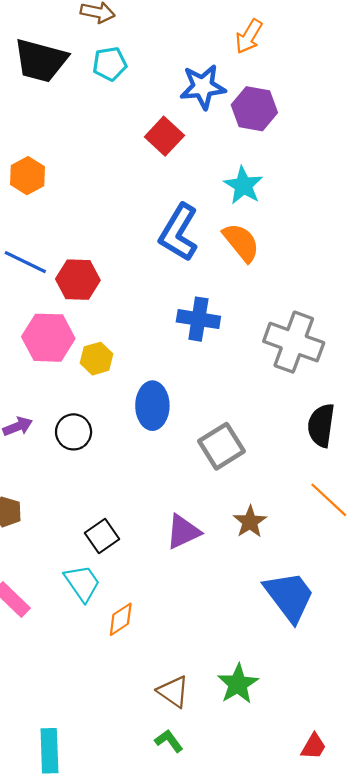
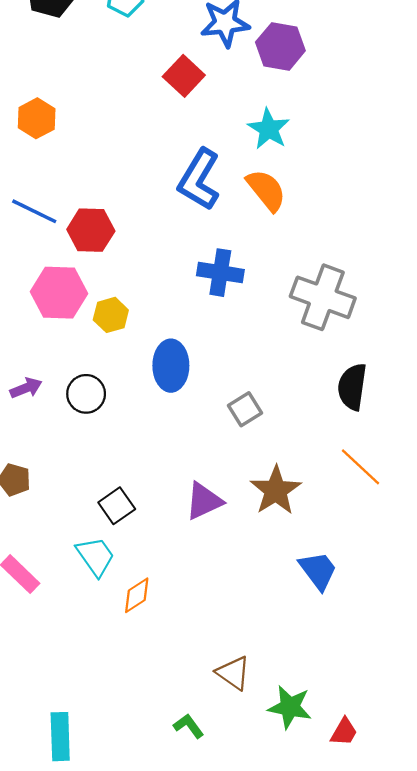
gray square: (221, 446) -> (245, 409), size x0.7
brown star: (250, 522) -> (276, 490), size x1.4
blue trapezoid: (289, 596) -> (318, 571), size x0.7
green star: (238, 684) -> (290, 707), moved, turned -30
brown triangle: (173, 692) -> (233, 673), moved

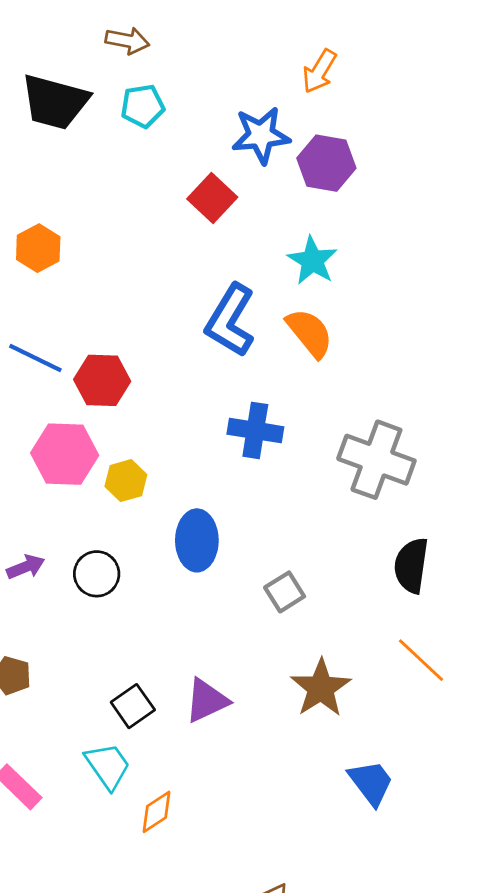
purple triangle: (204, 501) -> (207, 701), moved

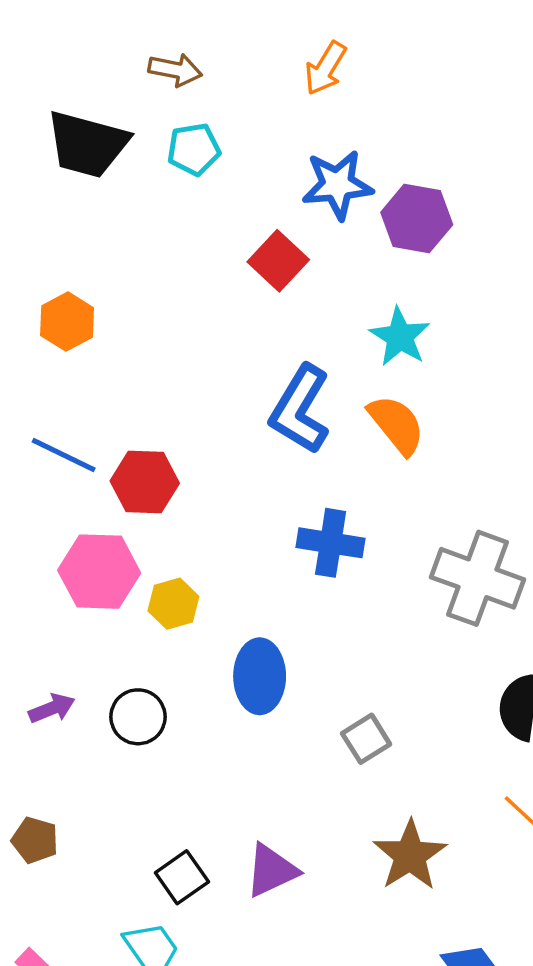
orange arrow: (319, 71) -> (325, 68), moved

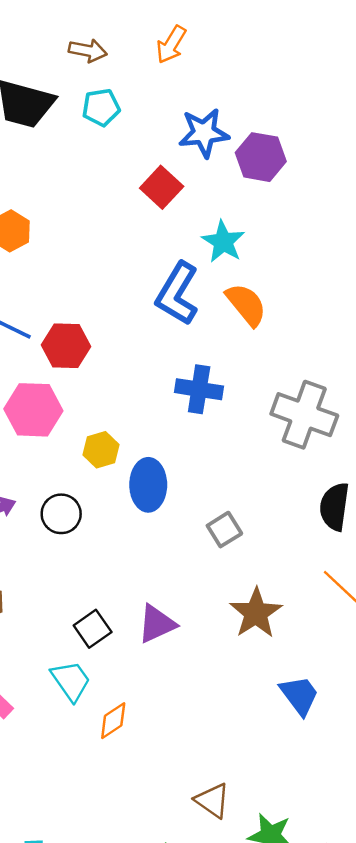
orange arrow: (325, 68) -> (171, 45), moved
cyan star: (400, 337) -> (223, 242), moved
yellow hexagon: (173, 604) -> (101, 450), moved

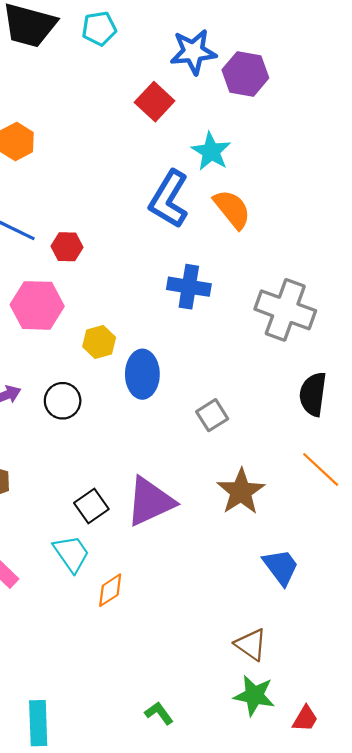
red hexagon: (66, 346) -> (67, 247), size x0.7
purple triangle: (157, 624) -> (150, 502), size x1.4
brown triangle: (212, 800) -> (251, 644), moved

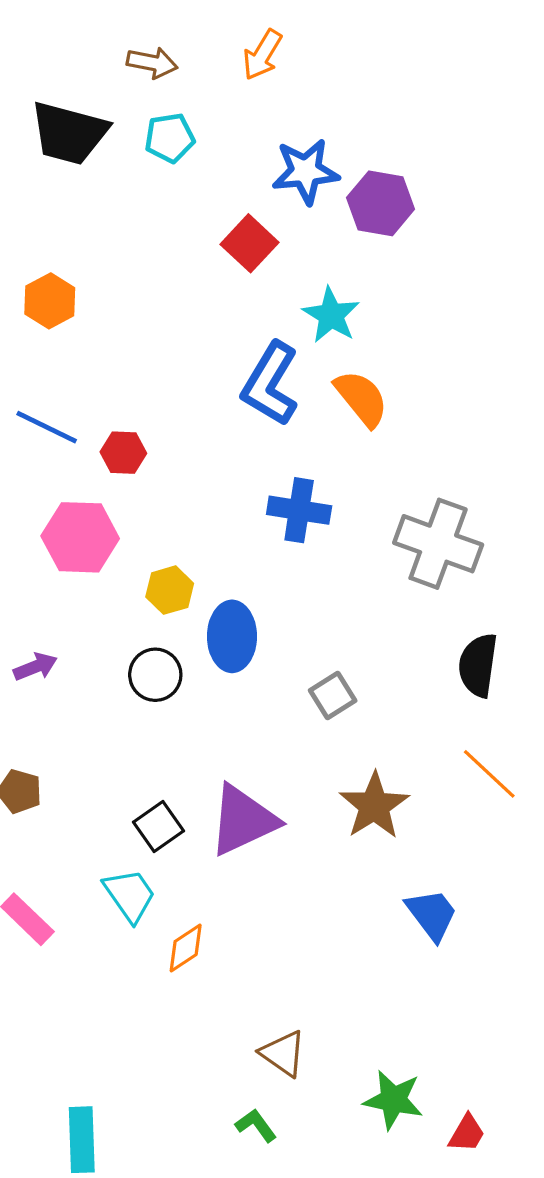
black circle: (63, 401) -> (155, 675), moved
brown triangle: (251, 644) -> (283, 1053), moved

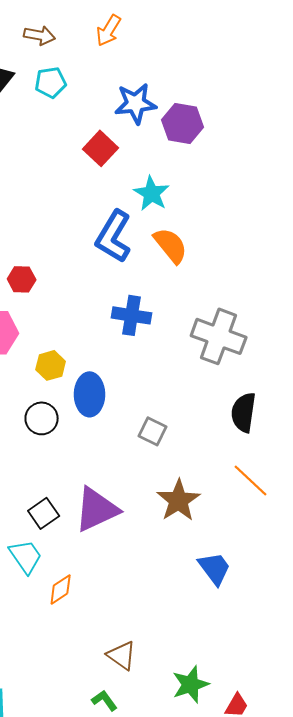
gray square: (333, 696) -> (153, 431), turned -32
green star: (393, 1100) -> (191, 684), turned -30

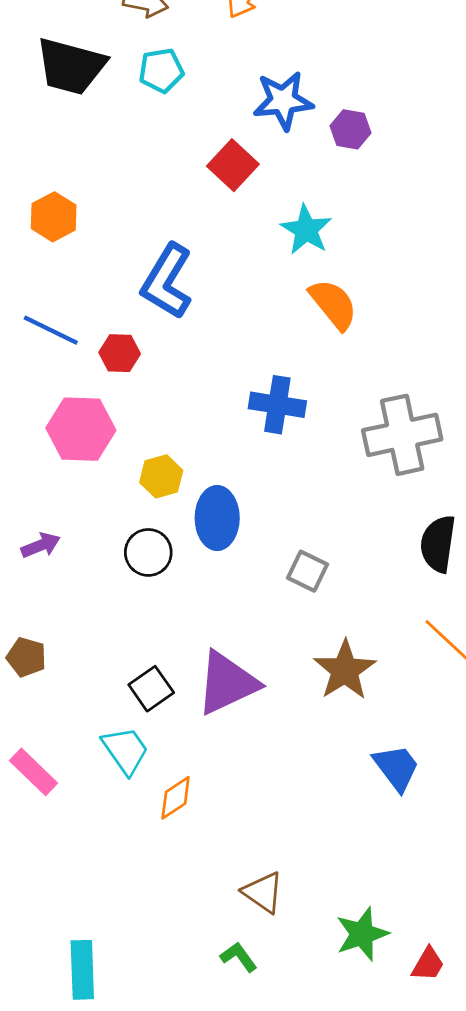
purple hexagon: (183, 123) -> (351, 129), size x0.7
blue L-shape: (114, 236) -> (167, 281), moved
gray cross: (219, 336) -> (402, 435), turned -32

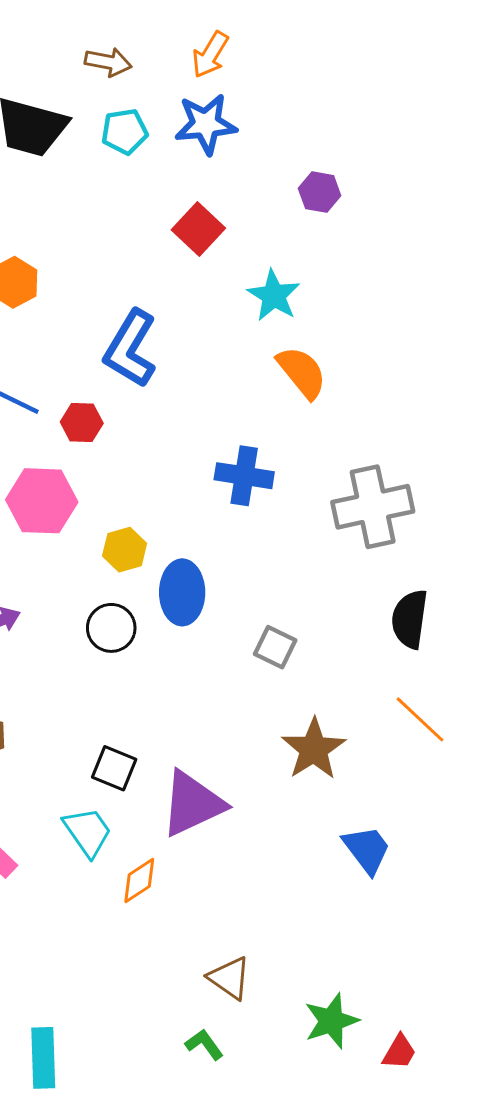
blue star: (283, 101) -> (206, 124), moved
purple triangle: (227, 683) -> (192, 804), moved
black square: (151, 689) -> (114, 768), turned -33

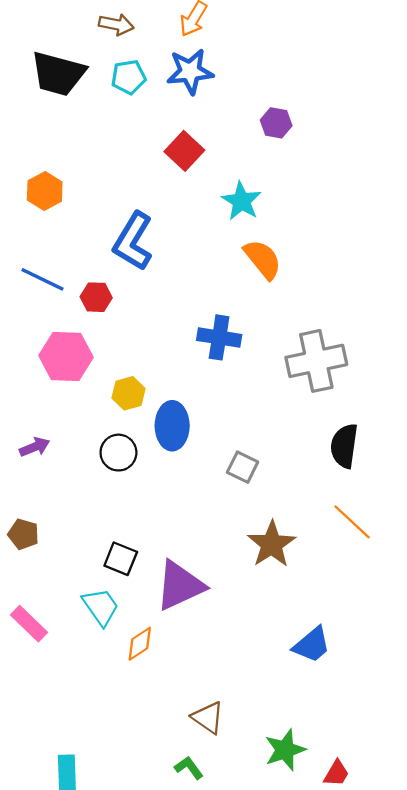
blue trapezoid: (367, 849) -> (312, 645), moved, turned 87

